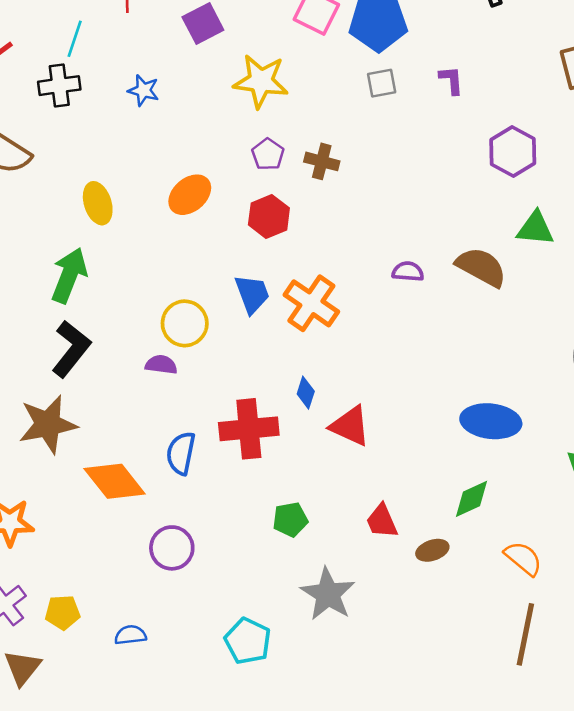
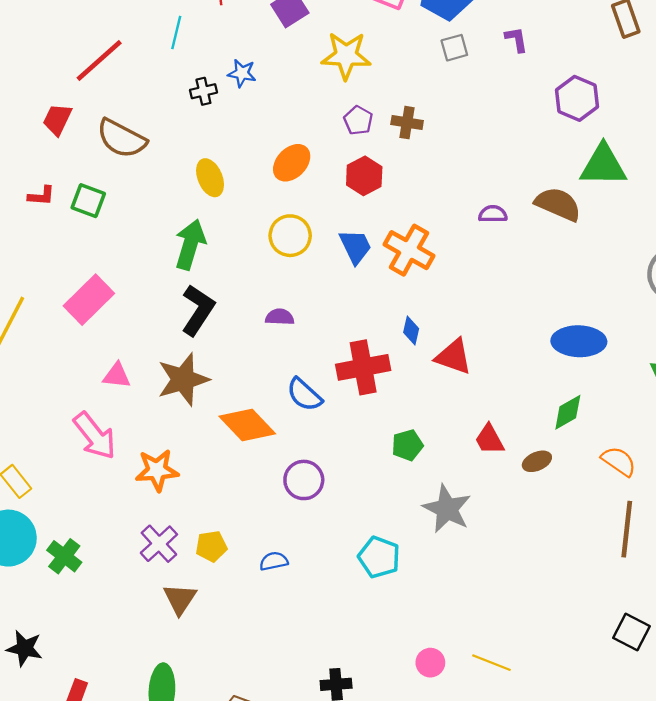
black cross: (59, 86) -> (203, 91), moved, size x0.7
green triangle: (535, 228) -> (603, 165), size x1.4
yellow circle: (185, 323) -> (290, 236), moved
blue semicircle: (181, 453) -> (304, 395), turned -54

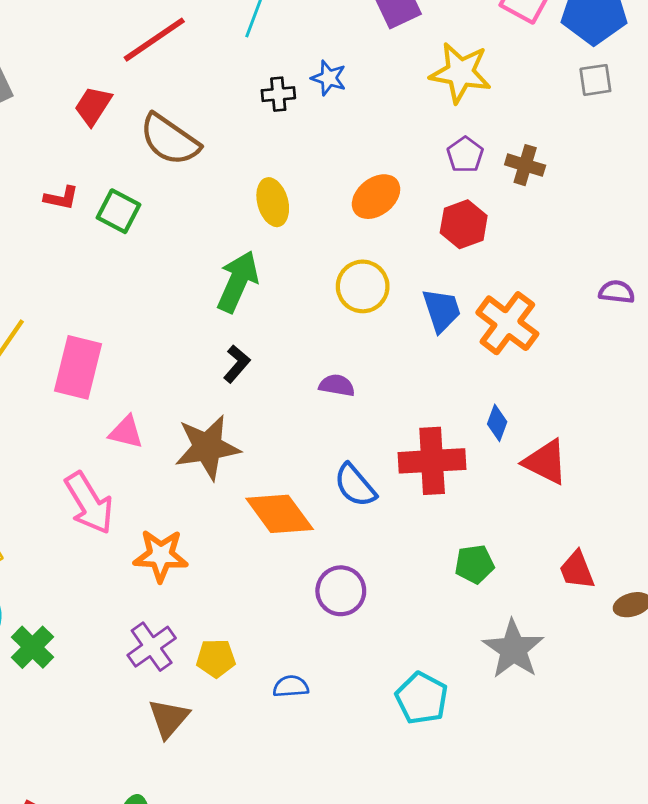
pink rectangle: (89, 300) -> (78, 367), moved, turned -39
black L-shape: (198, 310) -> (237, 364), size x0.6

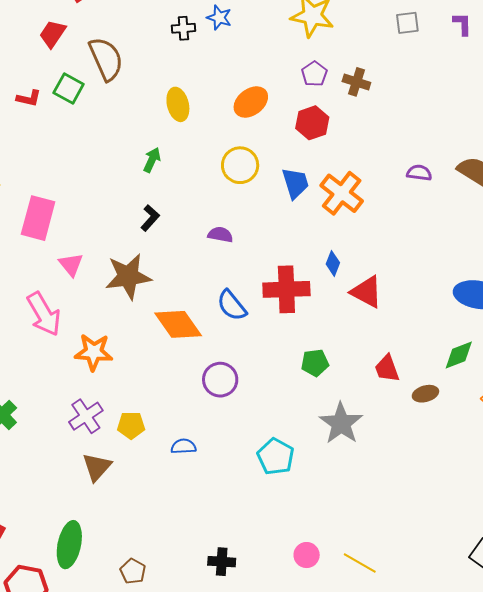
brown semicircle: (170, 140) -> (106, 59), turned -150
green square: (119, 211) -> (69, 88), moved
green arrow: (238, 282) -> (152, 160), size x0.6
pink triangle: (126, 432) -> (71, 264), turned 36

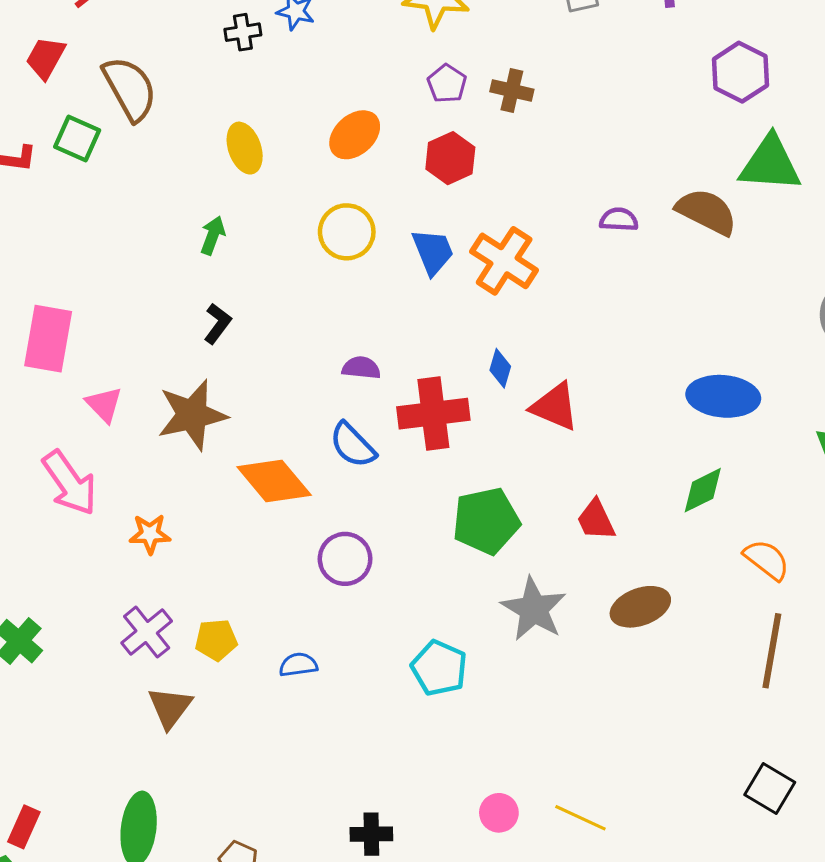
purple semicircle: (220, 235) -> (361, 368), moved
orange star: (94, 352) -> (150, 534), size x0.7
green pentagon: (315, 363) -> (486, 521), size x1.6
brown ellipse: (425, 394) -> (640, 607), moved, size x1.5

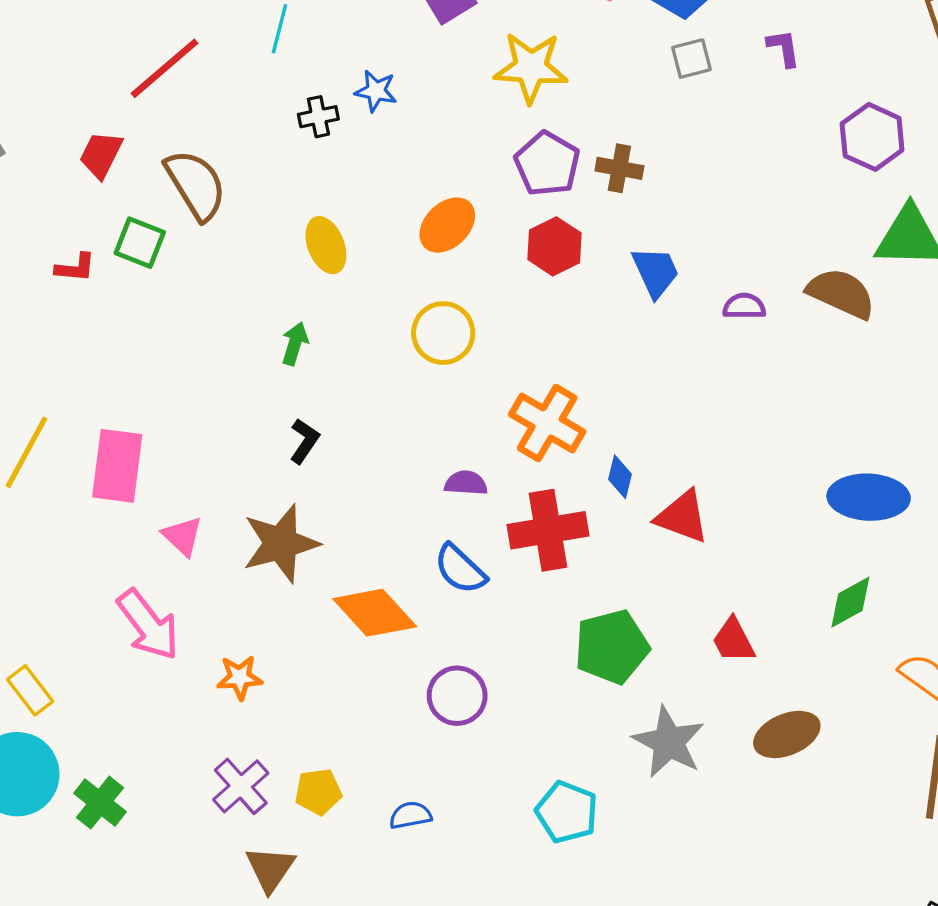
purple pentagon: (447, 84) -> (547, 164), size x1.5
blue trapezoid: (433, 252) -> (656, 272), moved
orange cross: (504, 261) -> (547, 423), moved

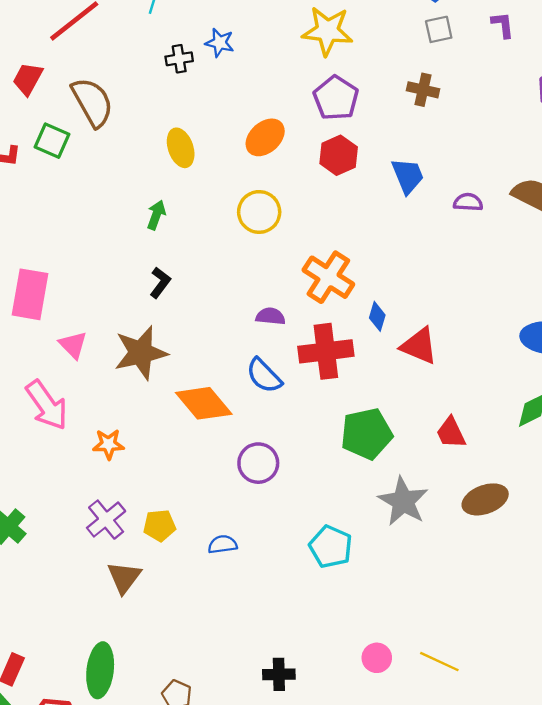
brown cross: (619, 168) -> (423, 90), moved

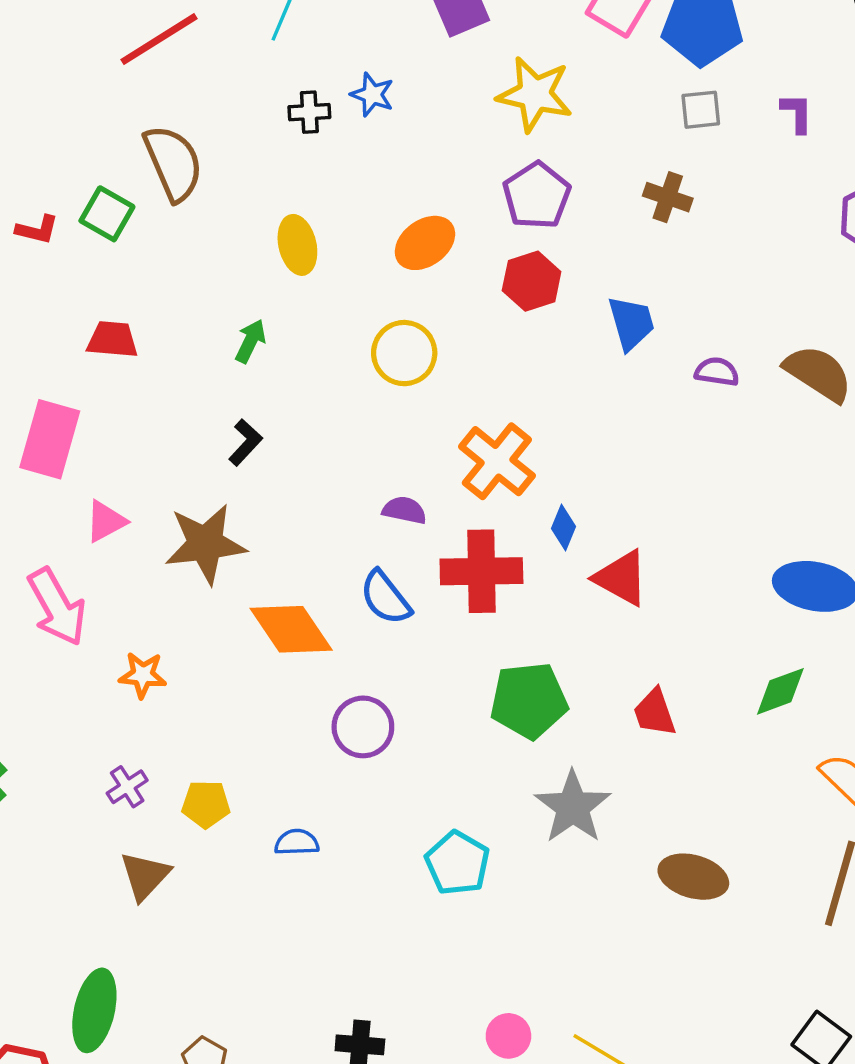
red trapezoid: (28, 79) -> (112, 340), moved, turned 60
pink triangle: (73, 345) -> (106, 521), turned 40
brown ellipse: (485, 499) -> (693, 877), moved, turned 30
purple cross: (106, 520) -> (127, 787), size x0.7

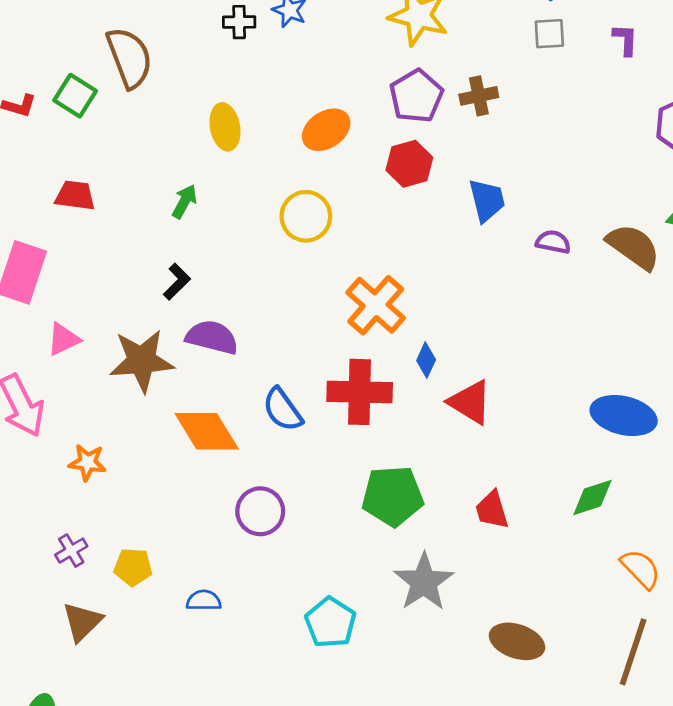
brown cross: (668, 197) -> (479, 96), moved, turned -33
purple semicircle: (404, 510) -> (212, 337), moved, size x1.5

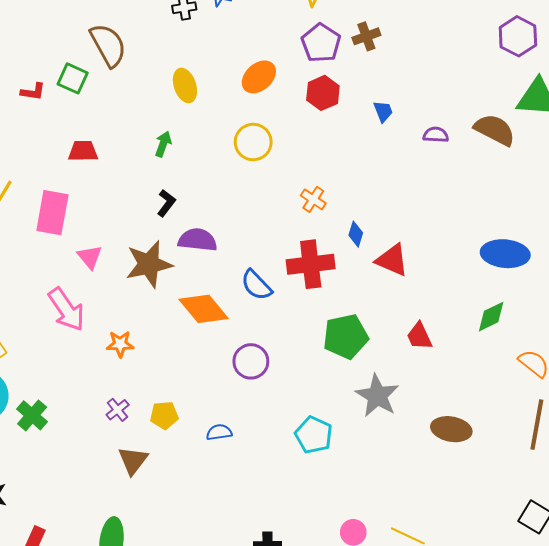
blue trapezoid: (487, 200) -> (383, 111), size x0.7
orange cross: (376, 305) -> (313, 199), size x0.6
pink triangle: (63, 339) -> (90, 257), turned -36

